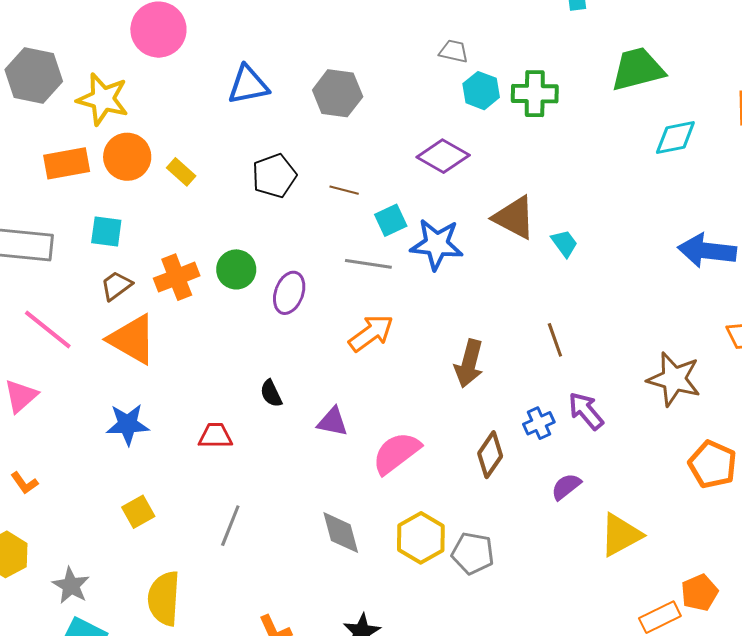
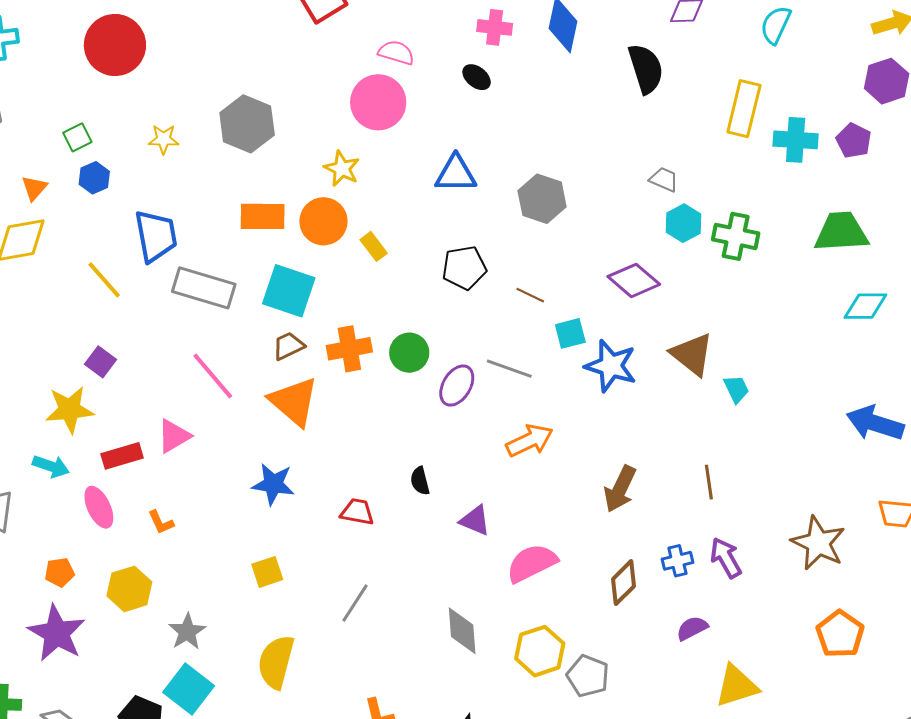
yellow star: (103, 99) -> (342, 169), moved, size x0.7
cyan square: (106, 231) -> (289, 291), size x1.6
gray line: (368, 264) -> (509, 369), moved

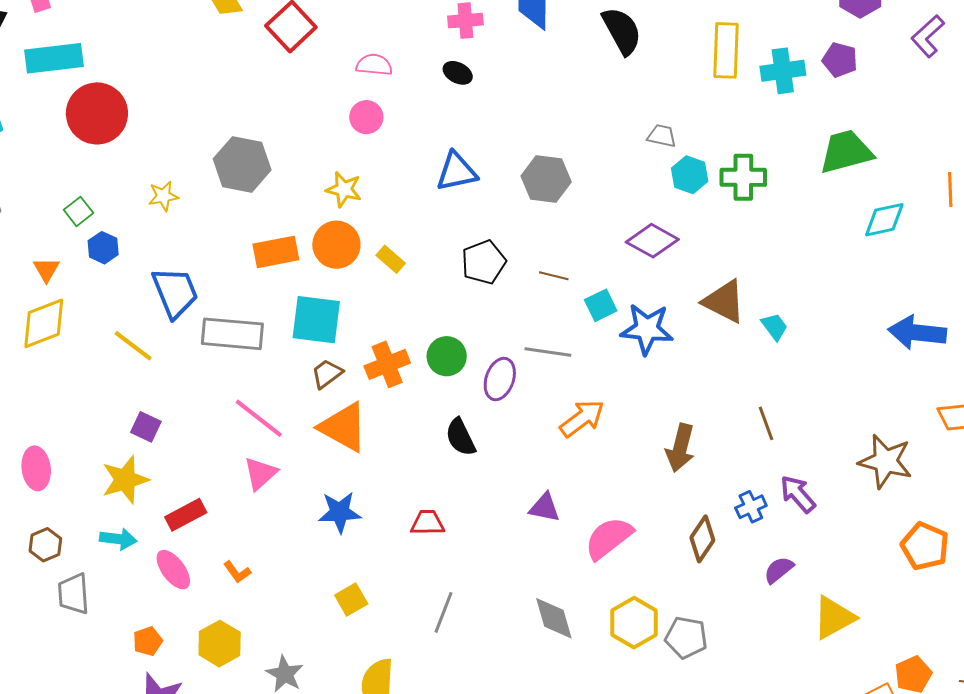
pink circle: (378, 102) -> (366, 117), size x0.6
pink triangle: (174, 436) -> (260, 473), moved
black semicircle: (420, 481) -> (460, 437), moved, size x1.4

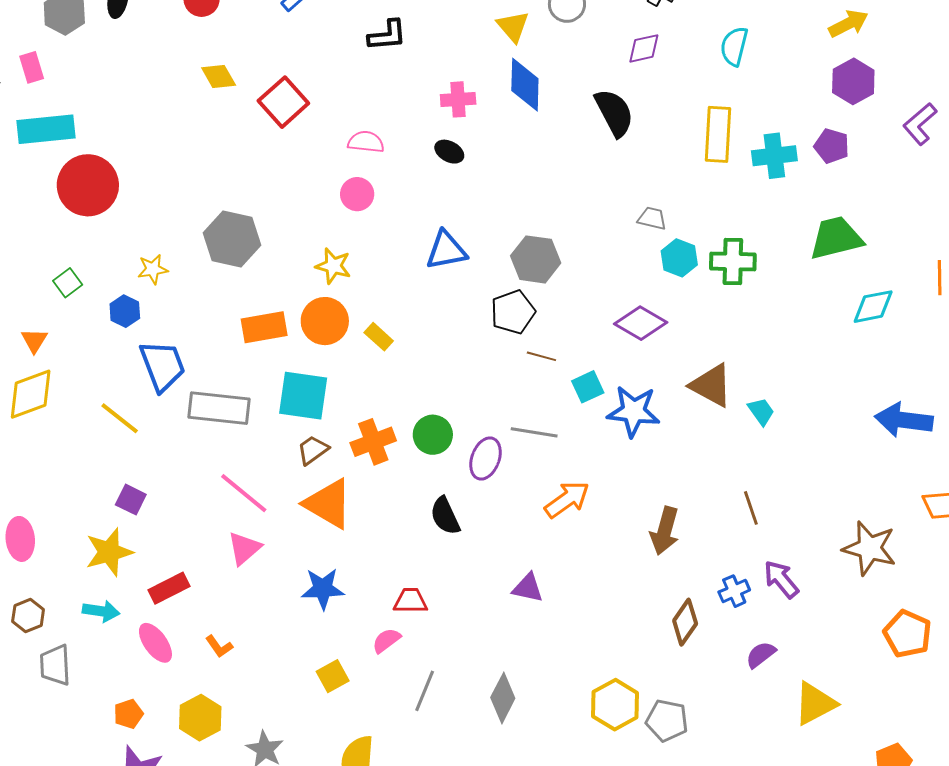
blue hexagon: (103, 248) -> (125, 311), moved
black pentagon: (484, 262) -> (513, 312), moved
pink semicircle: (609, 538) -> (386, 640), moved, size x0.6
gray diamond: (554, 618) -> (503, 698), moved, turned 42

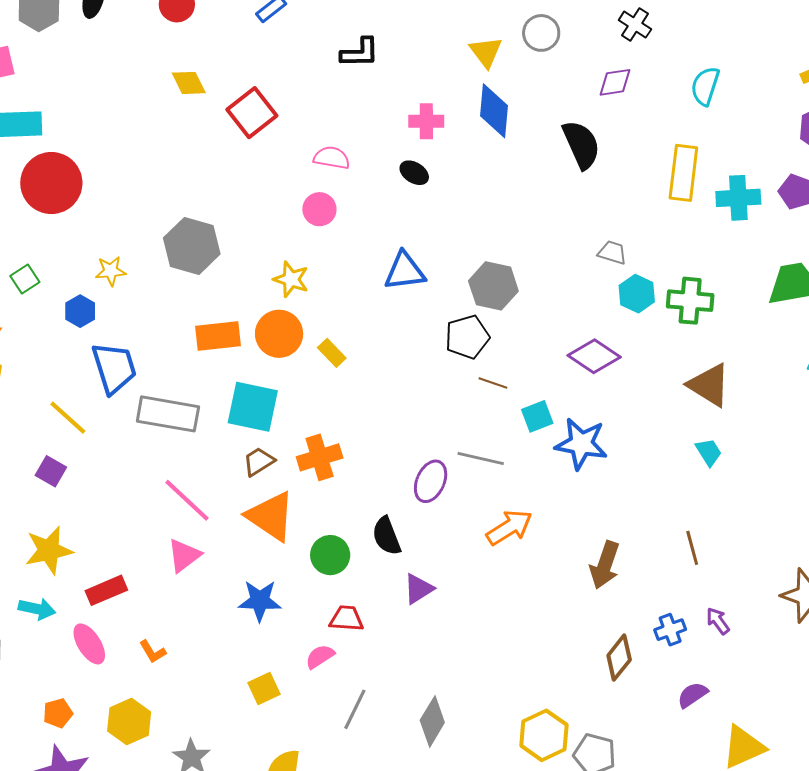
brown triangle: (711, 385) -> (709, 385), moved
green circle: (433, 435) -> (330, 555), moved
purple square: (131, 500) -> (51, 471), moved
purple arrow: (781, 579) -> (718, 621), size x0.7
purple triangle: (528, 588) -> (418, 589), moved, turned -48

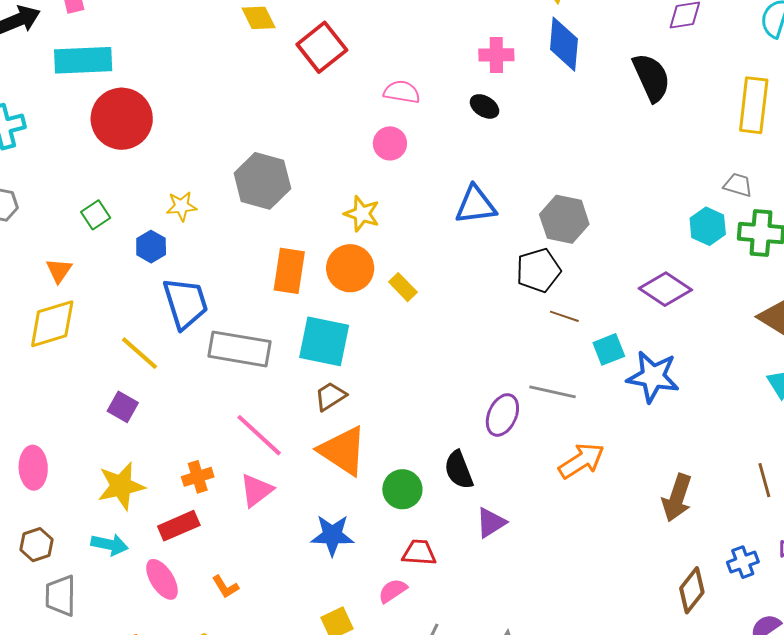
gray trapezoid: (612, 253) -> (738, 185), moved
orange rectangle: (218, 336) -> (289, 271), turned -75
orange cross: (320, 457) -> (198, 477), moved, size x0.7

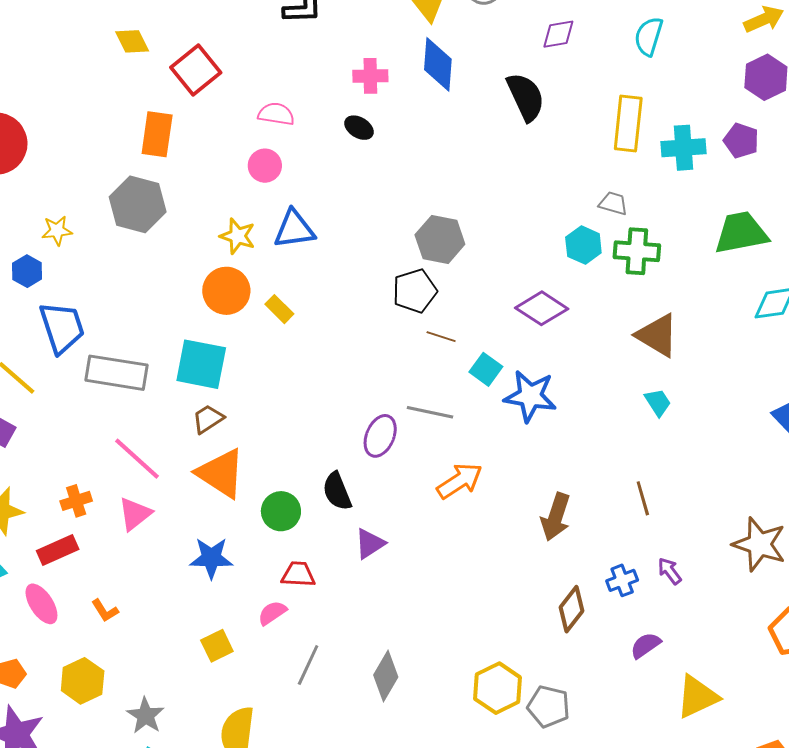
blue triangle: (476, 205) -> (294, 229), moved
orange rectangle: (289, 271) -> (157, 134), moved
cyan square: (609, 349) -> (486, 369), turned -32

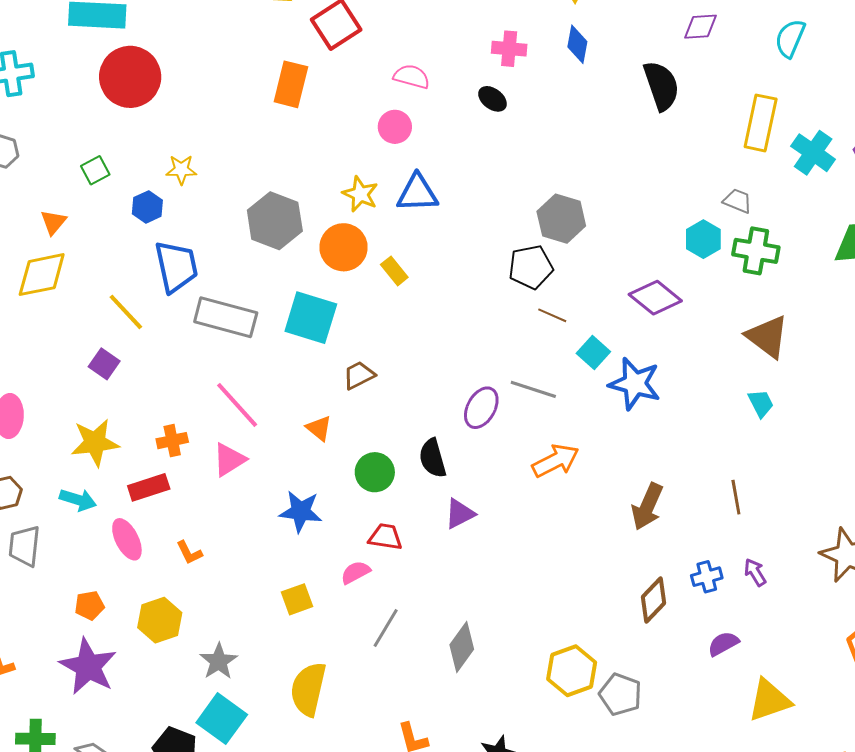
blue diamond: (438, 64) -> (577, 44), size x0.7
cyan cross: (683, 148) -> (813, 153), turned 33
gray hexagon: (138, 204) -> (275, 221), moved
brown trapezoid: (208, 419) -> (359, 375), moved
orange triangle: (221, 473) -> (319, 428), size x0.5

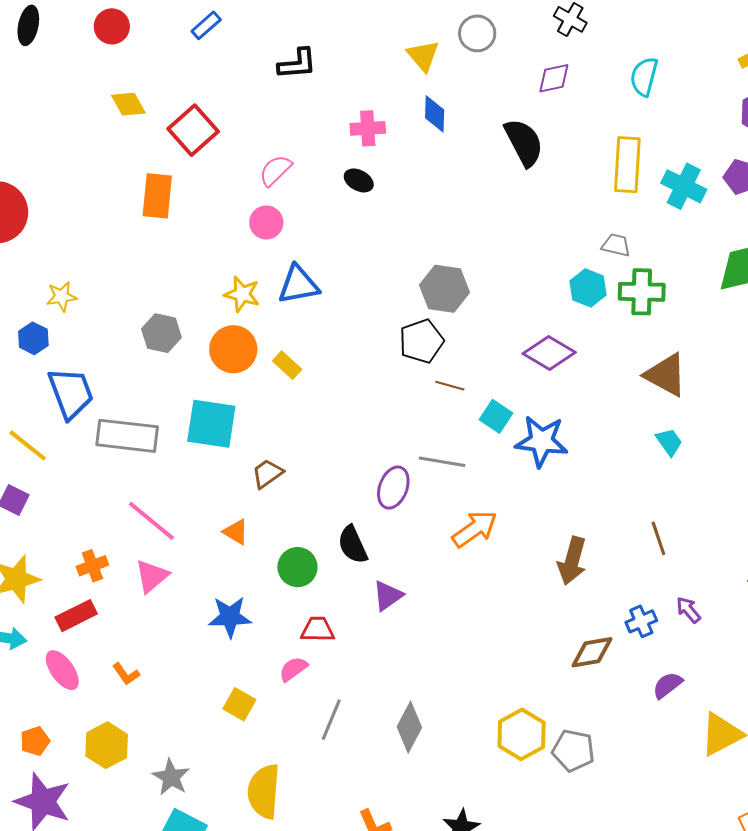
pink semicircle: (412, 77) -> (275, 170), turned -51
gray hexagon: (275, 221) -> (161, 333), size x0.7
yellow square: (297, 599) -> (239, 704), turned -32
brown diamond: (653, 600) -> (592, 652), turned 45

